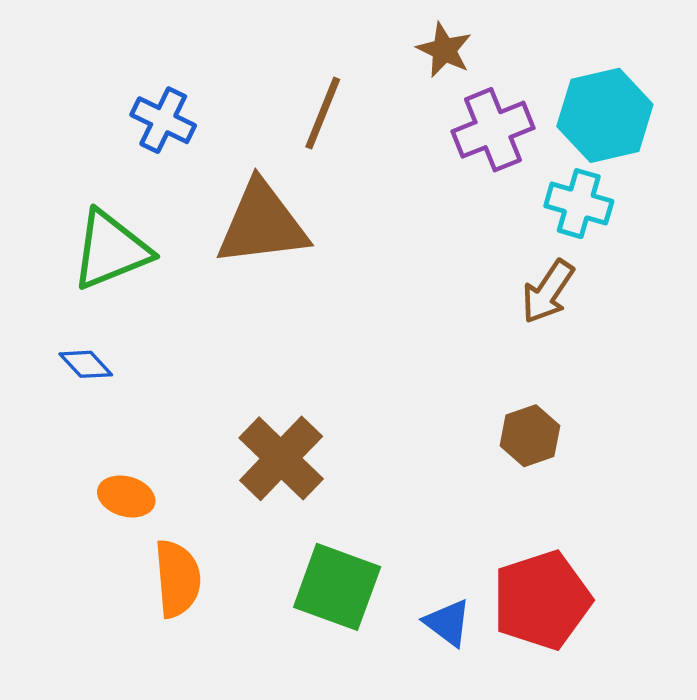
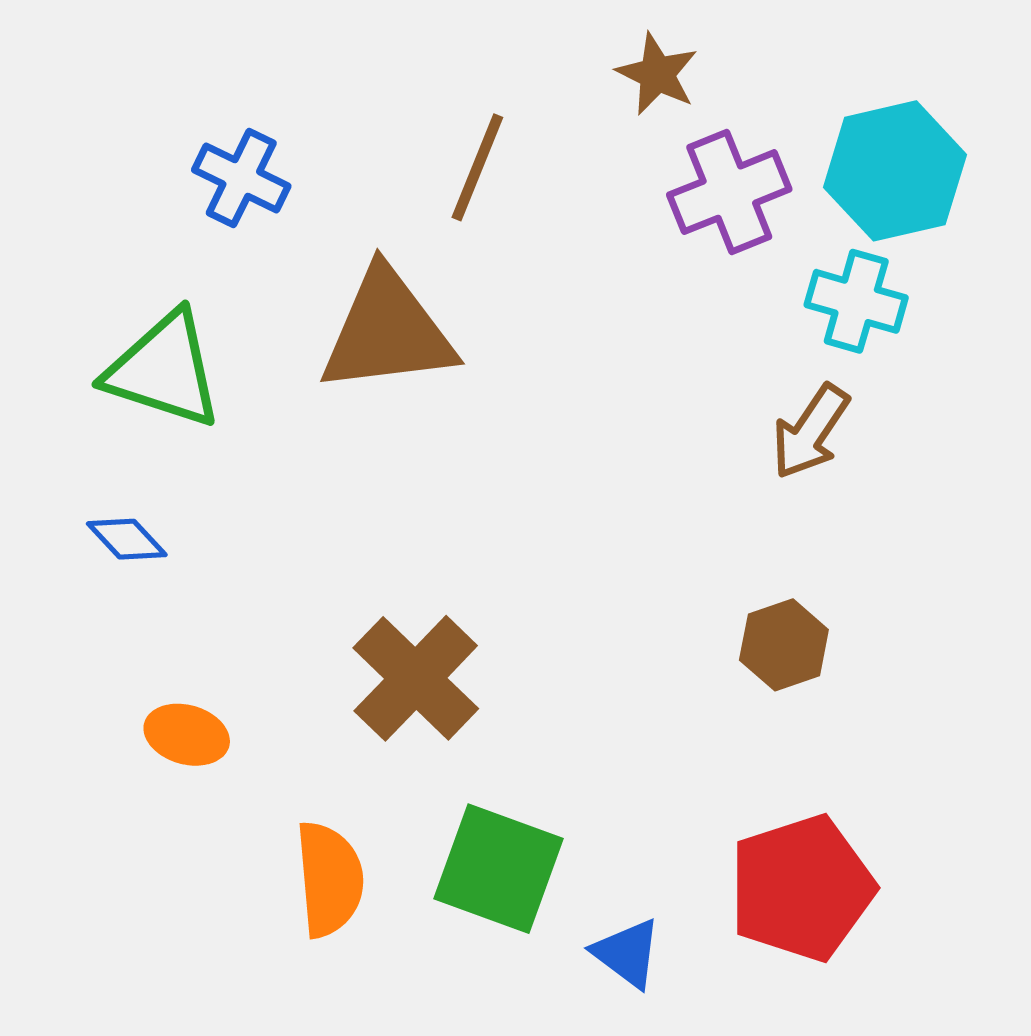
green triangle: (111, 250) -> (164, 370), turned 40
orange semicircle: (177, 579) -> (329, 879), moved
blue triangle: (448, 623) -> (627, 953), moved

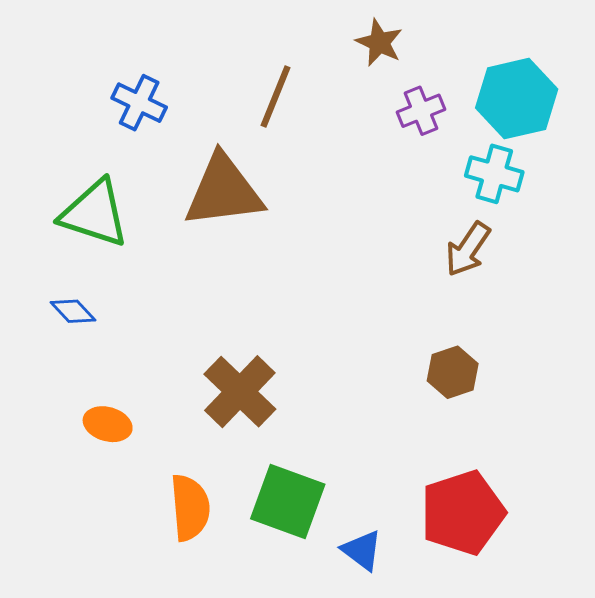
purple cross: (729, 192) -> (421, 111), size x0.7

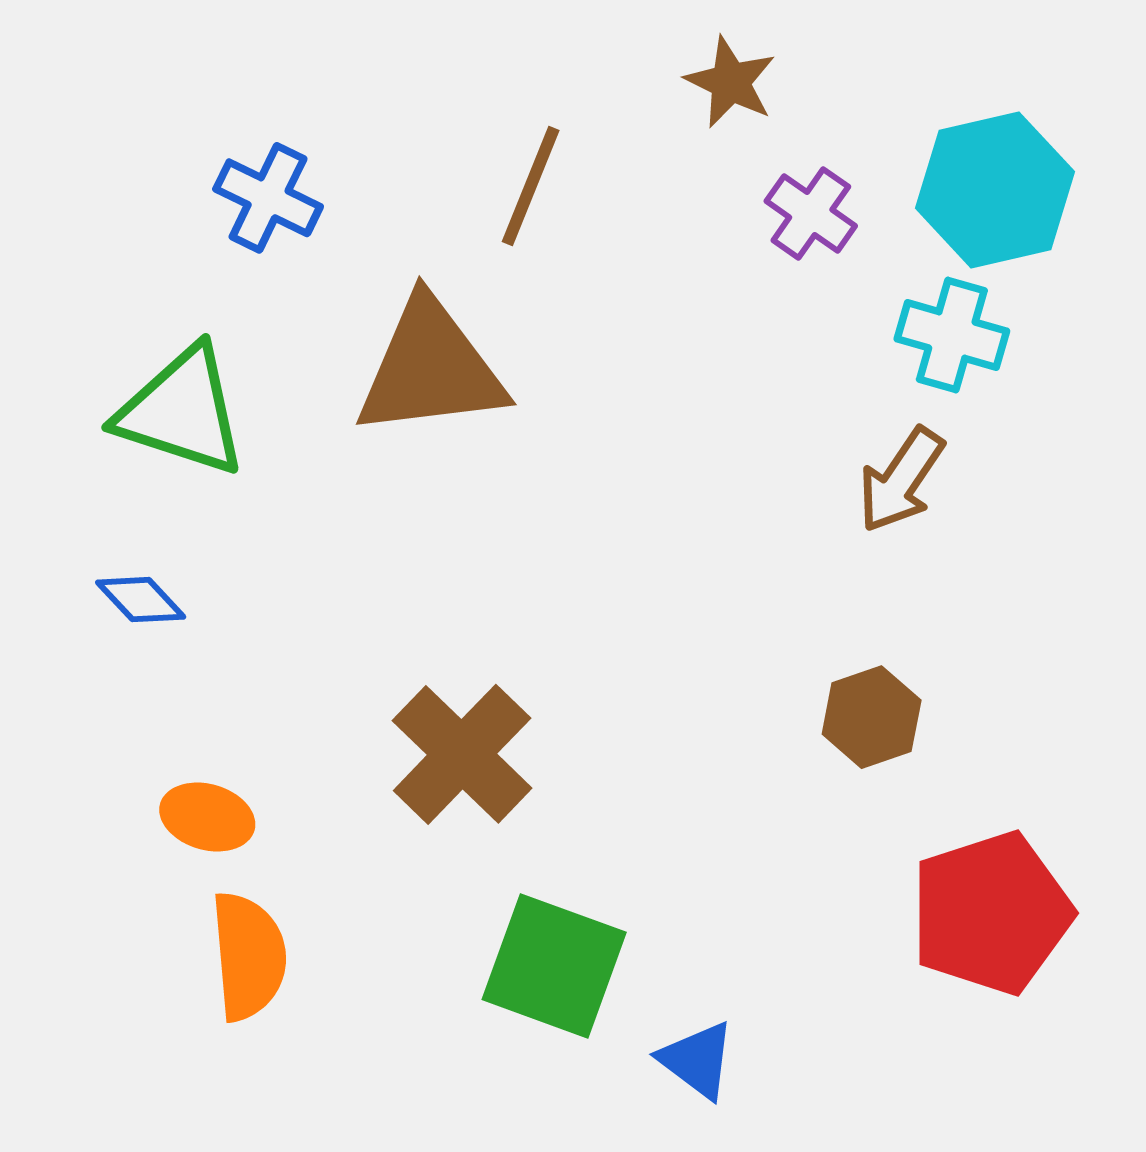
purple cross: (421, 111) -> (811, 213), turned -33
orange semicircle: (190, 508) -> (248, 956), moved
red pentagon: (463, 513) -> (991, 913), moved

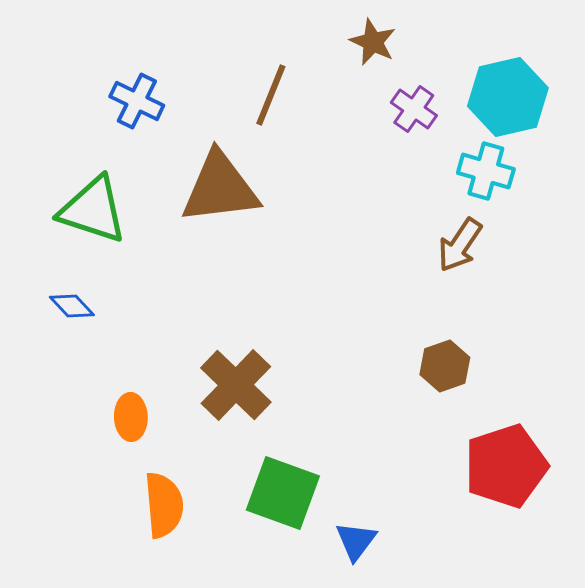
orange ellipse: (207, 817) -> (131, 417), moved, turned 72
orange semicircle: (248, 956) -> (164, 505), moved
blue triangle: (697, 1060) -> (356, 541), turned 30

